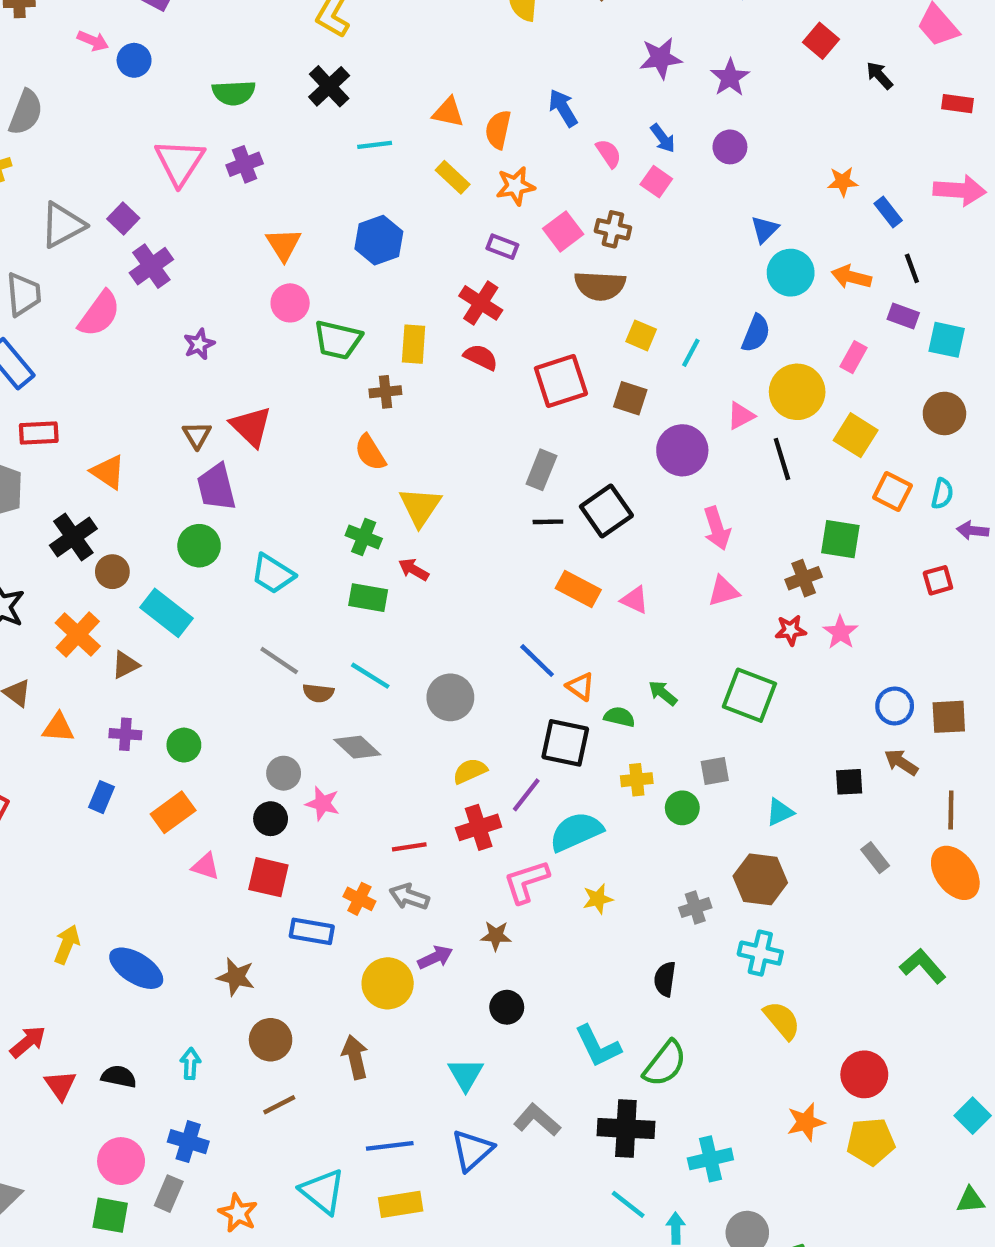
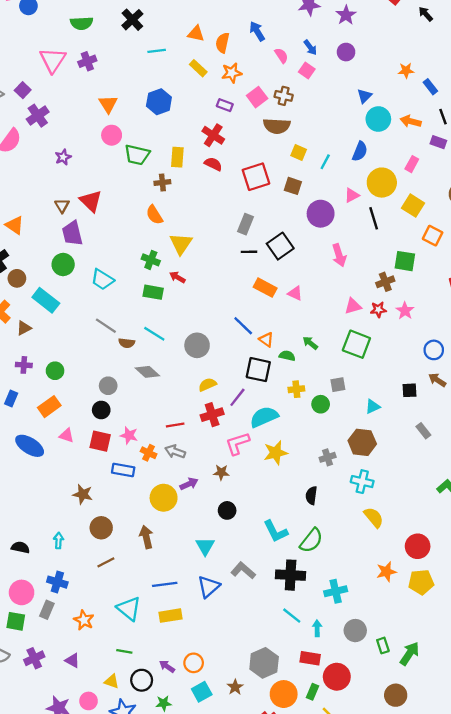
pink triangle: (723, 591) -> (353, 306), moved
pink star: (323, 804) -> (129, 435), moved
yellow star: (598, 899) -> (276, 453), size x1.5
blue ellipse: (136, 968) -> (30, 446), moved

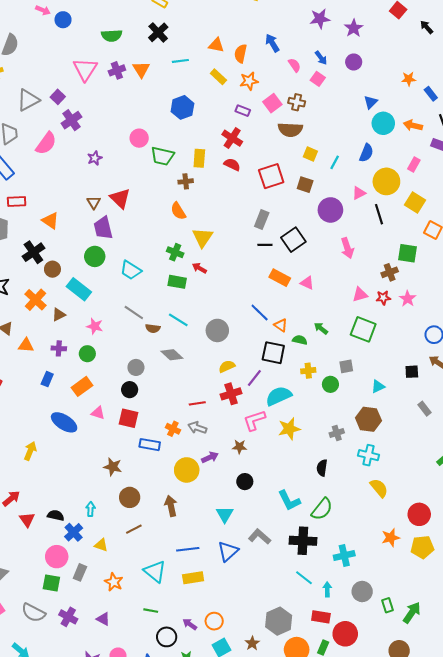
orange triangle: (108, 104) -> (141, 69), moved
pink star: (129, 435) -> (95, 326), moved
blue cross: (57, 582) -> (74, 532), moved, turned 30
purple cross: (34, 658) -> (68, 617), turned -36
yellow triangle: (112, 681) -> (101, 545), moved

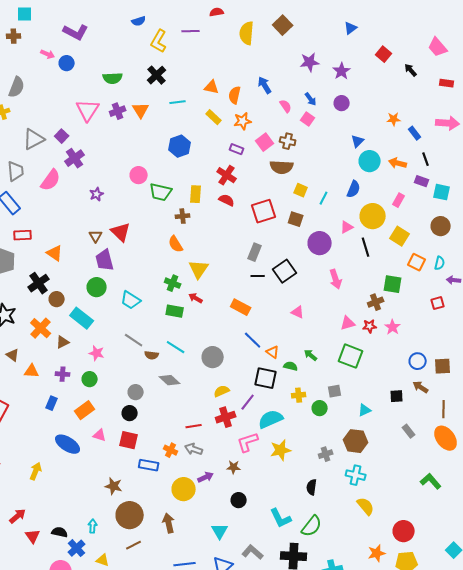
orange rectangle: (280, 278) -> (241, 307), moved
brown circle: (130, 497) -> (130, 515), size x1.4

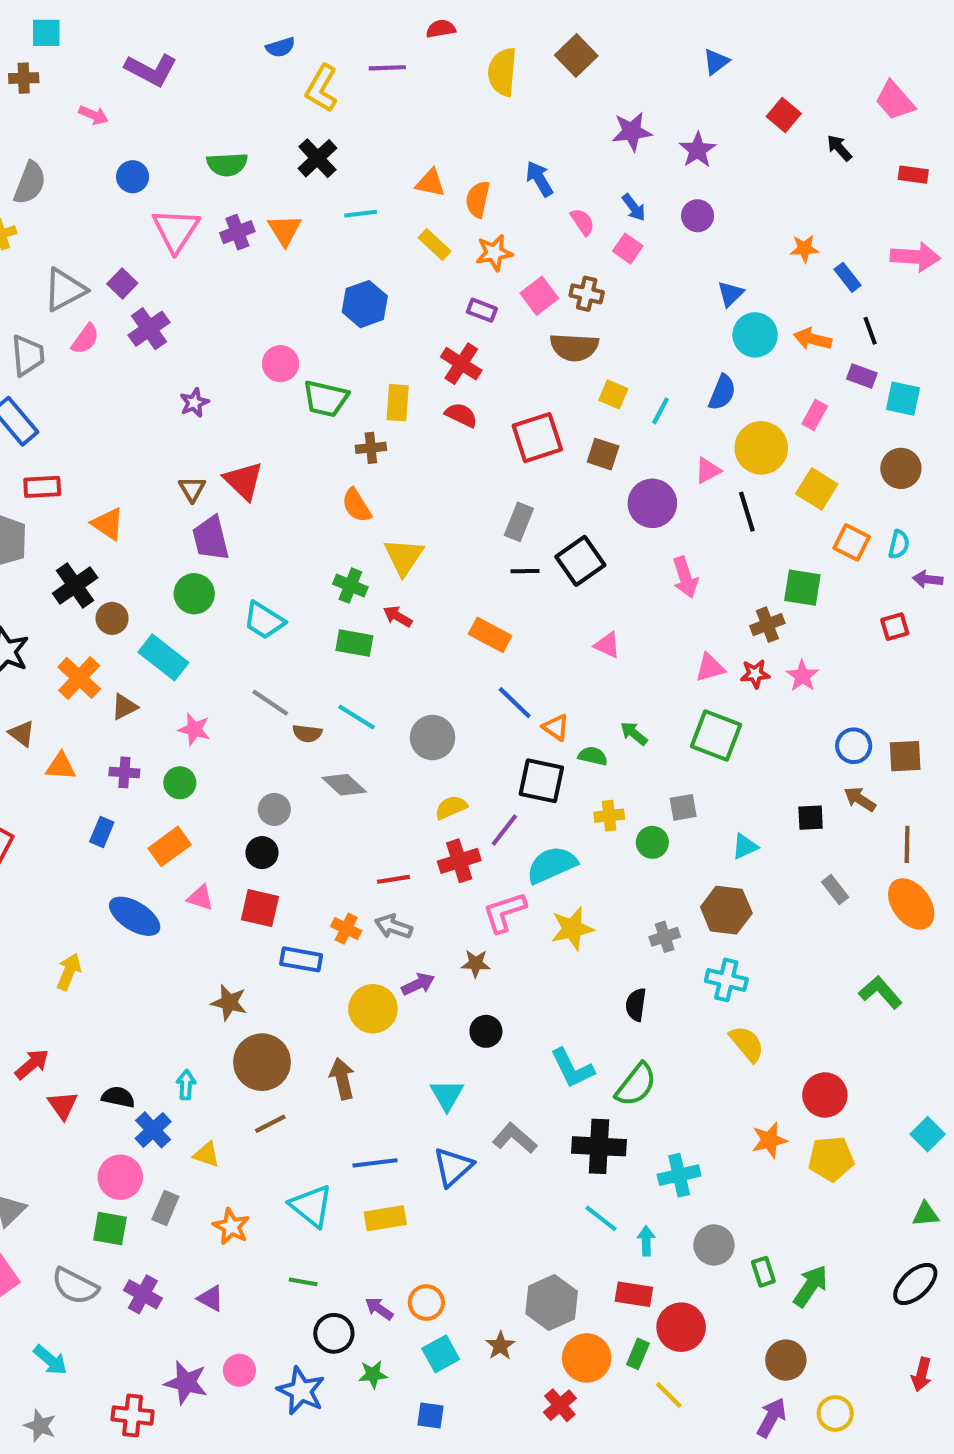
blue circle: (67, 63) -> (133, 177), moved
pink semicircle: (51, 180) -> (85, 339), moved, size x0.7

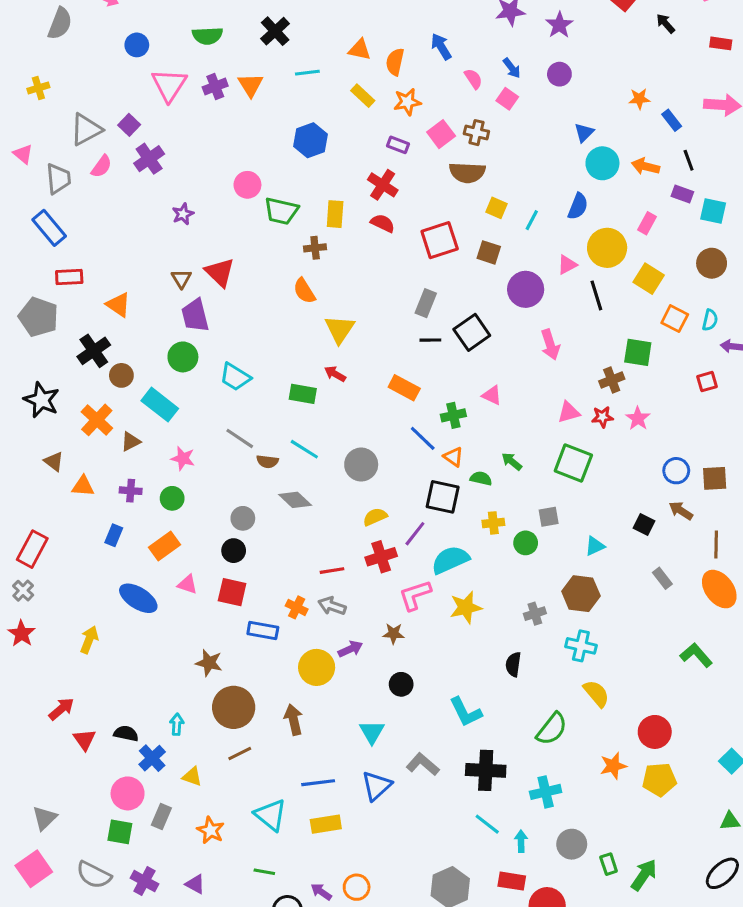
gray semicircle: (30, 183) -> (60, 23), moved
green cross: (350, 586) -> (453, 415), moved, turned -35
black square: (811, 818) -> (644, 524), turned 30
green semicircle: (636, 1085) -> (552, 729), moved

